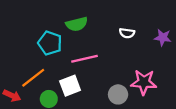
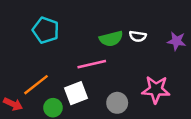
green semicircle: (77, 24) -> (111, 39), moved
cyan pentagon: (50, 43) -> (46, 30), moved
gray circle: (118, 94) -> (117, 103), moved

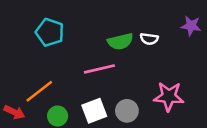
purple star: (176, 41) -> (191, 26), moved
white square: (76, 93) -> (94, 111), moved

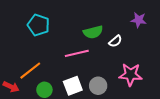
purple star: (191, 26) -> (139, 20), moved
white semicircle: (149, 39) -> (115, 41), moved, turned -48

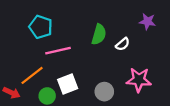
green semicircle: (93, 32) -> (99, 34), turned -60
pink line: (77, 53) -> (58, 51), moved
white square: (73, 86) -> (68, 84), moved

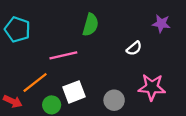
cyan pentagon: (41, 27) -> (17, 29), moved
green semicircle: (99, 34) -> (91, 25), moved

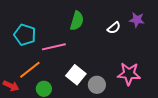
cyan pentagon: (17, 29) -> (25, 35), moved
white semicircle: (134, 48) -> (114, 28), moved
white square: (74, 92) -> (76, 75), moved, turned -30

